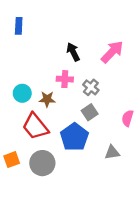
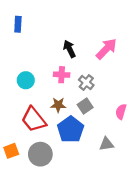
cyan circle: (22, 93) -> (26, 80), moved
brown star: (47, 99) -> (58, 105), moved

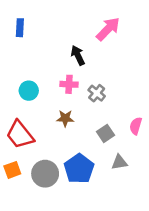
pink arrow: (106, 49) -> (108, 29), moved
gray square: (85, 106) -> (105, 133), moved
red trapezoid: (34, 119) -> (20, 135), moved
blue pentagon: (71, 130) -> (79, 169), moved

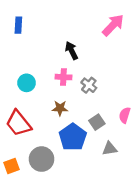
pink arrow: (108, 29) -> (113, 25), moved
blue pentagon: (79, 169) -> (73, 137), moved
orange square: (12, 170) -> (12, 166), moved

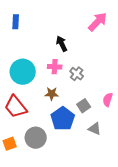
cyan circle: (27, 83) -> (23, 72), size x1.6
gray triangle: (110, 149) -> (95, 129), turned 32

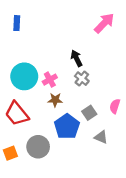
black arrow: (62, 44) -> (76, 58), moved
pink cross: (55, 67) -> (50, 80), moved, turned -32

